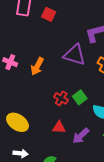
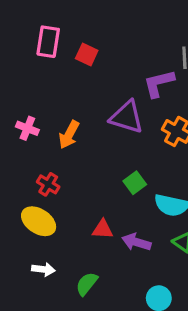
red cross: (61, 98) -> (48, 184), moved
purple arrow: (81, 136) -> (136, 242), turned 60

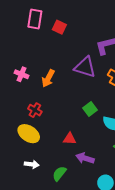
purple arrow: (136, 242) -> (85, 158), moved

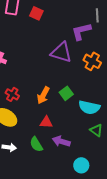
orange arrow: (48, 78) -> (43, 95), moved
green semicircle: (59, 174) -> (36, 144), moved, turned -70

